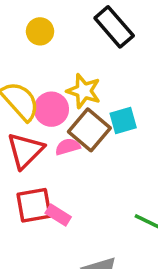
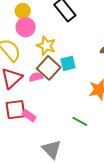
pink circle: (51, 109) -> (26, 27), moved

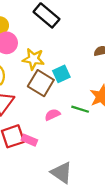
pink semicircle: (36, 77) -> (52, 115), moved
green line: (80, 121) -> (80, 109), moved

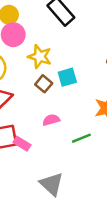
brown square: (41, 83) -> (44, 84), size x0.6
green line: (80, 109) -> (81, 138), moved, turned -48

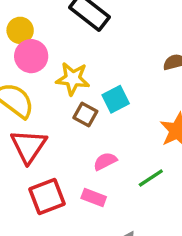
pink rectangle: (22, 144) -> (94, 198), moved

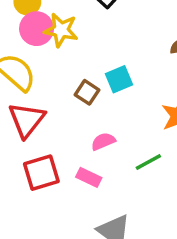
yellow star: (73, 79) -> (61, 30), moved

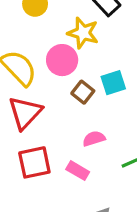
pink circle: (37, 29) -> (62, 60), moved
yellow star: (61, 30) -> (83, 33), moved

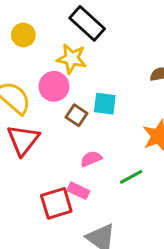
cyan square: (113, 83) -> (105, 104), turned 30
red square: (34, 162) -> (56, 203), moved

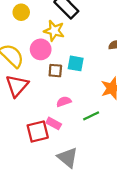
brown square: (77, 115) -> (55, 71), turned -32

